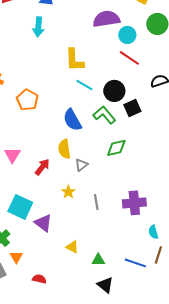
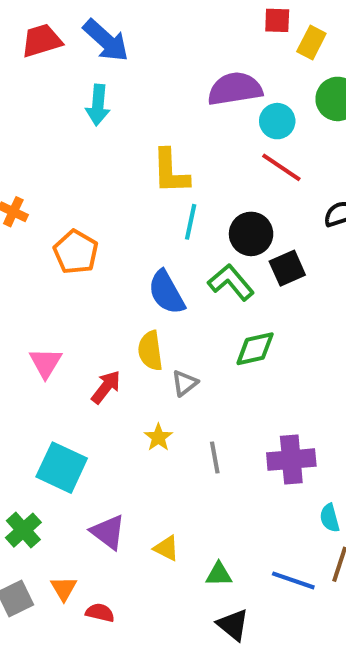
cyan line: (84, 85) -> (191, 222), turned 72
purple triangle: (43, 223) -> (108, 532), moved
orange triangle: (16, 257) -> (64, 588), moved

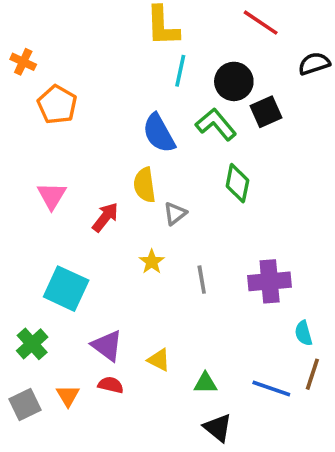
orange pentagon: (76, 252) -> (57, 105), moved
green diamond: (255, 349) -> (237, 183), turned -66
red semicircle: (100, 613) -> (111, 385), moved

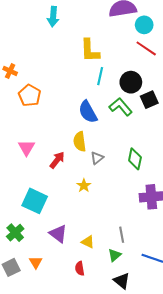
green diamond: (237, 183) -> (135, 159), moved
gray line: (202, 280) -> (122, 235), moved
green triangle: (205, 383) -> (114, 255), turned -40
red semicircle: (111, 385) -> (80, 268), moved, turned -112

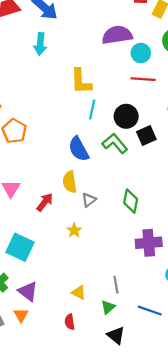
red line: (146, 48) -> (143, 79), turned -30
purple triangle: (58, 234) -> (28, 291), moved

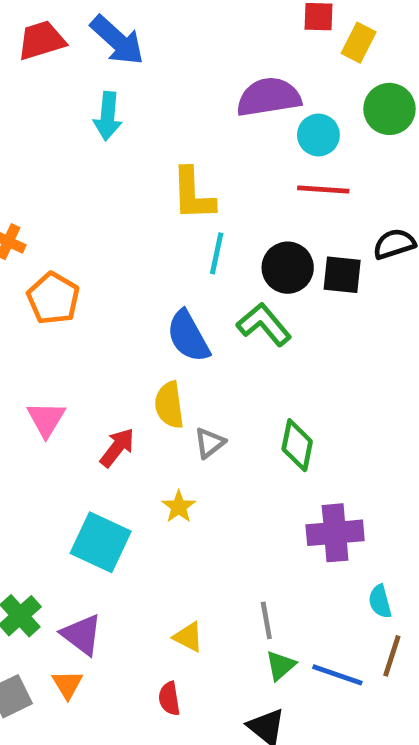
black square: (146, 136) -> (342, 275), moved, turned 30
cyan square: (20, 247) -> (101, 542), moved
green triangle: (108, 307) -> (281, 665), moved

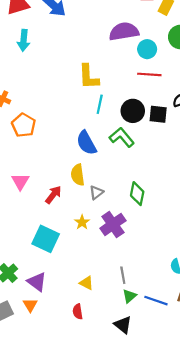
cyan arrow: (108, 116) -> (24, 40), moved
purple cross: (335, 533) -> (113, 224), moved, turned -30

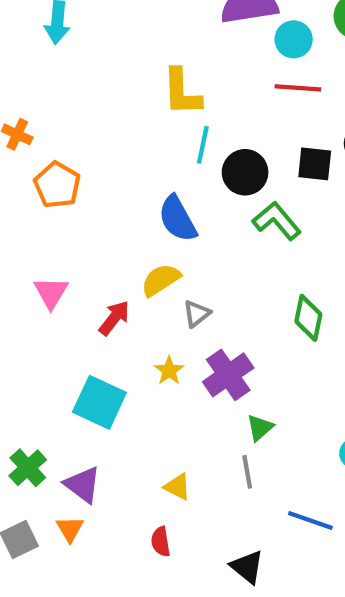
black circle: (133, 111) -> (245, 172), moved
green L-shape: (122, 137) -> (277, 221), moved
yellow semicircle: (78, 175) -> (161, 280), turned 65
green diamond: (137, 194) -> (308, 318), moved
green triangle: (129, 296) -> (260, 428), moved

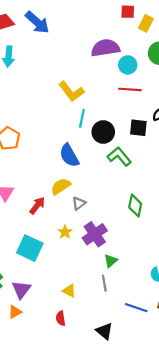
yellow L-shape: (182, 92) -> (71, 92), turned -35
purple triangle: (83, 485) -> (21, 290), turned 30
orange triangle: (70, 529) -> (15, 312), turned 32

